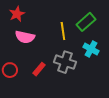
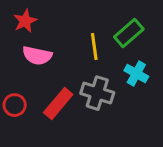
red rectangle: (39, 69) -> (58, 104), size x1.5

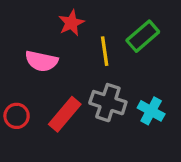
red star: (25, 21) -> (71, 23), moved
cyan cross: (136, 74) -> (151, 111), moved

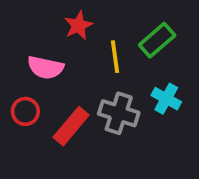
cyan cross: (151, 111) -> (166, 99), moved
red circle: (17, 116) -> (25, 111), moved

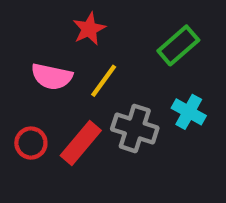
yellow line: (115, 57) -> (104, 81), moved, turned 44
red circle: (25, 111) -> (31, 143), moved

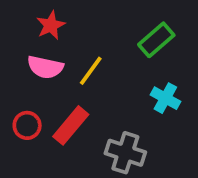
red star: (89, 29) -> (51, 25), moved
gray cross: (135, 128) -> (125, 153), moved

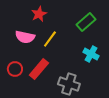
red star: (51, 25) -> (39, 14), moved

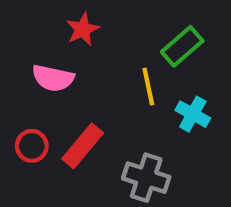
yellow line: (50, 39) -> (148, 87), moved, turned -48

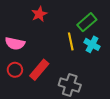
pink semicircle: (53, 78) -> (15, 43), moved
cyan cross: (193, 114) -> (92, 44), moved

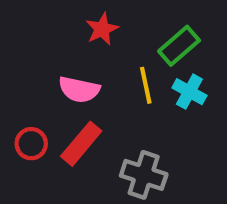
red star: (39, 14) -> (102, 29), moved
pink semicircle: (15, 43) -> (79, 90), moved

